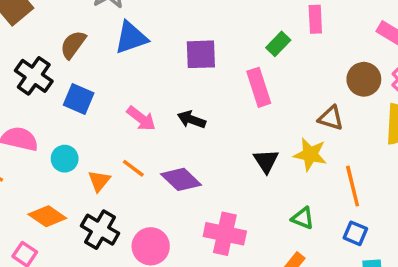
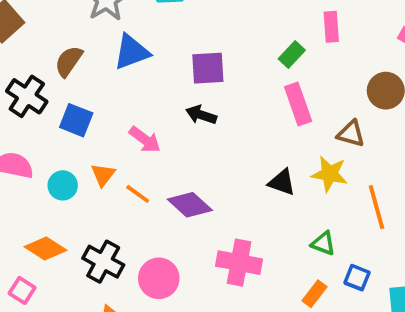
pink rectangle: (259, 87) -> (298, 104), moved
black arrow: (192, 120) -> (201, 115), moved
black triangle: (266, 161) -> (282, 182), turned -36
orange triangle: (99, 181) -> (103, 175), moved
blue square: (355, 233) -> (357, 278), moved

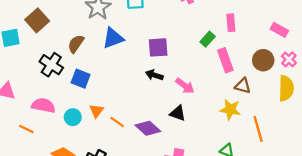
pink rectangle: (298, 104) -> (225, 60), moved
pink arrow: (145, 140) -> (185, 86), moved
black triangle: (282, 182) -> (178, 113), moved

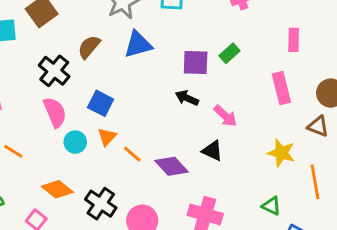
green rectangle: (208, 39) -> (230, 53), moved
blue square: (81, 79) -> (101, 103), moved
brown triangle: (243, 86) -> (318, 126), moved
pink semicircle: (43, 105) -> (55, 112), moved, turned 50

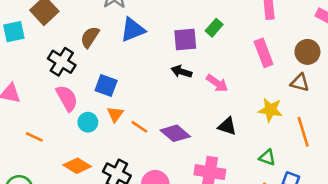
black triangle: (212, 151) -> (227, 126), moved

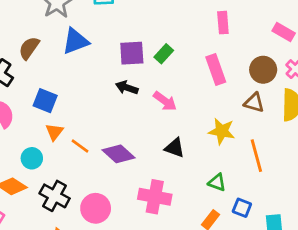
green rectangle: (214, 28) -> (164, 54), moved
cyan circle: (88, 122) -> (32, 158), moved

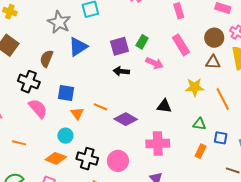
pink arrow: (165, 101) -> (154, 63), moved
orange line: (80, 146) -> (100, 107), moved

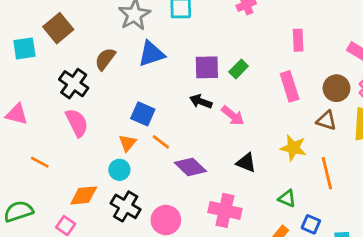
pink arrow: (154, 63) -> (233, 116), moved
blue square: (66, 93) -> (143, 114), moved
cyan circle: (65, 136) -> (119, 170), moved
orange diamond: (56, 158) -> (84, 195), turned -40

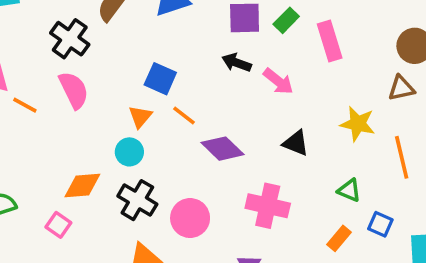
pink rectangle: (290, 86) -> (330, 41), moved
brown triangle: (326, 120) -> (401, 88), turned -30
orange line: (40, 162) -> (25, 105), moved

